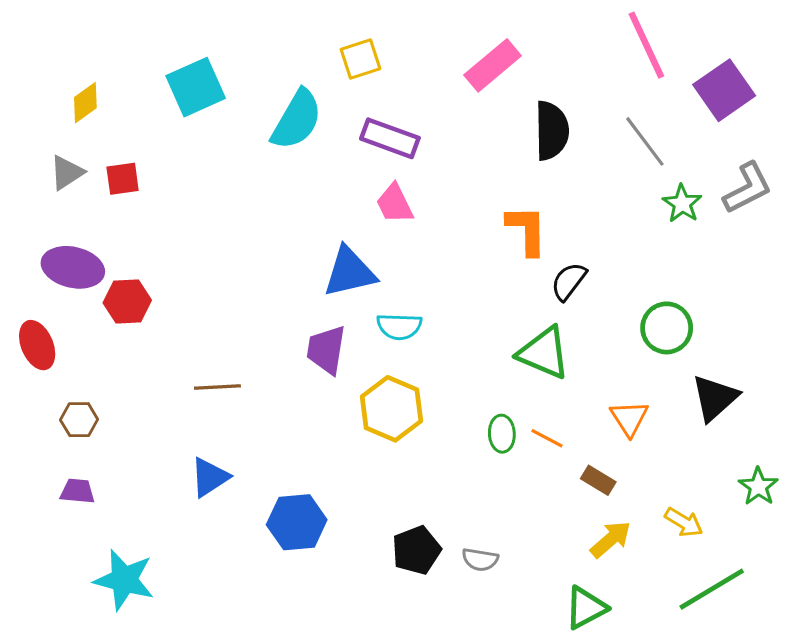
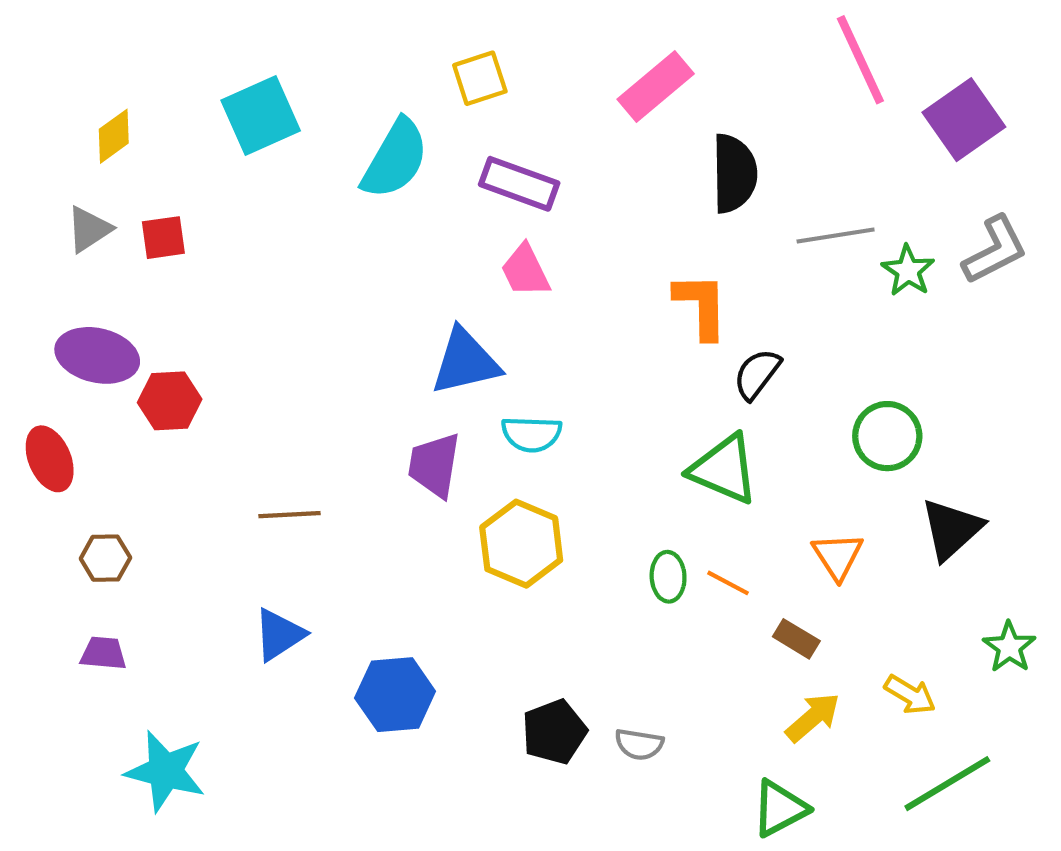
gray line: (645, 141) -> (836, 235), moved, turned -62

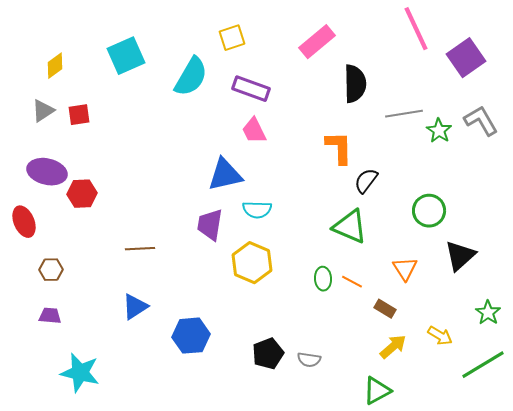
gray L-shape: (995, 250) -> (481, 121), turned -93
green line: (947, 784) -> (483, 365), moved

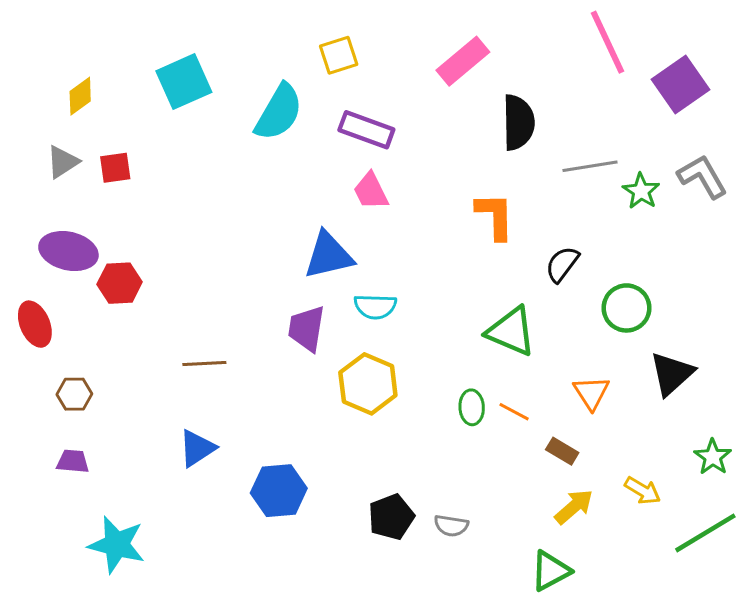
black semicircle: (366, 181) -> (562, 264), moved

